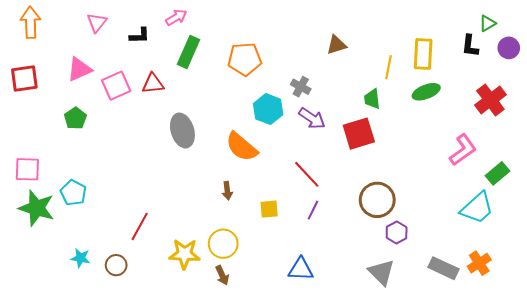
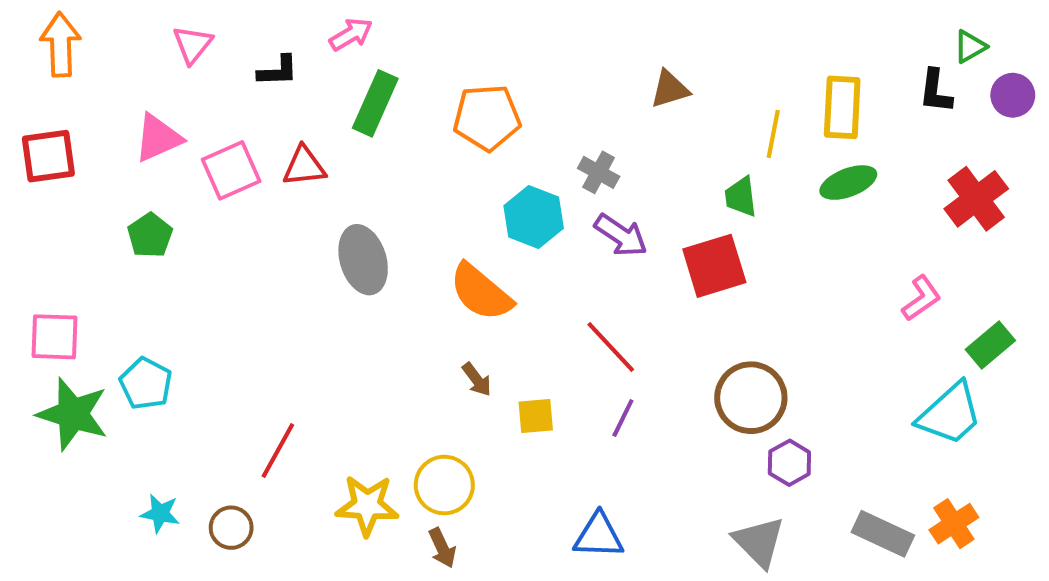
pink L-shape: (463, 150) -> (921, 298), size x0.7
brown arrow: (227, 191) -> (477, 379), moved, turned -30

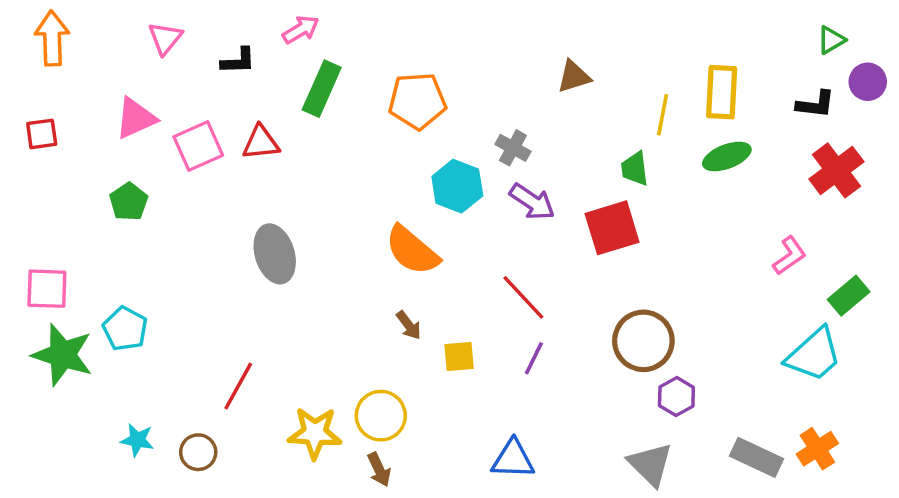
black L-shape: (936, 91) -> (816, 104), moved, turned -90
red square: (48, 156) -> (42, 134), size x0.7
gray ellipse: (363, 260) -> (275, 254), moved

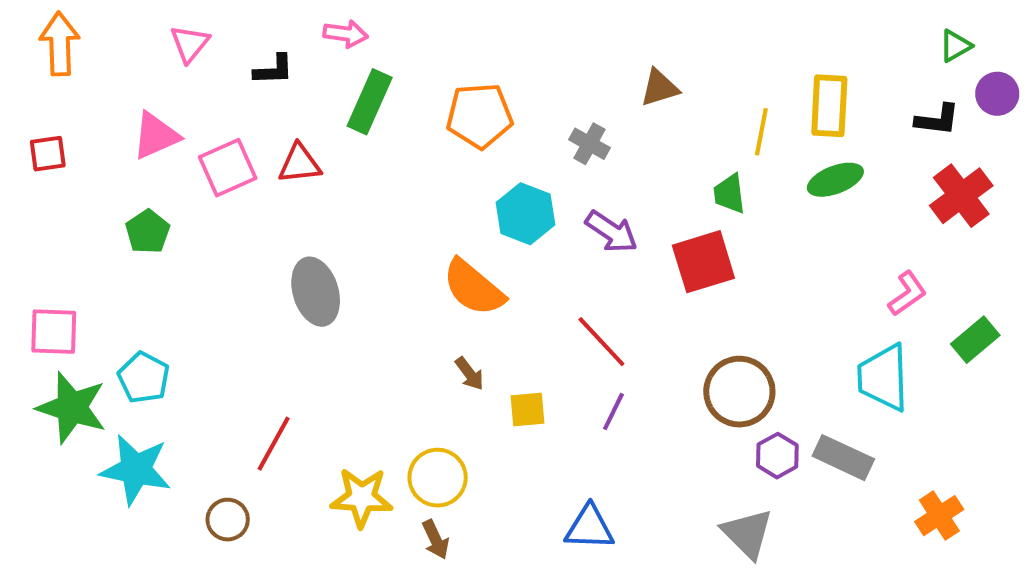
pink arrow: (301, 30) -> (346, 34), turned 39
gray cross: (513, 148) -> (589, 144), moved
cyan trapezoid: (814, 355) -> (883, 378), moved, turned 130
cyan star: (137, 440) -> (136, 470), moved, size x1.8
gray rectangle: (756, 457) -> (843, 458), moved

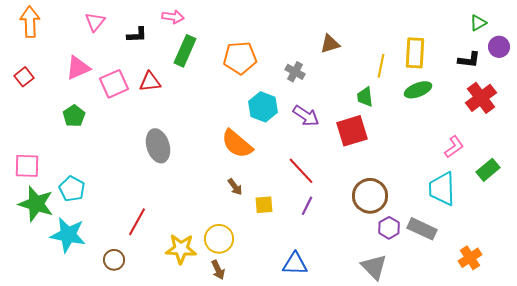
red square: (48, 154) -> (24, 77), turned -30

